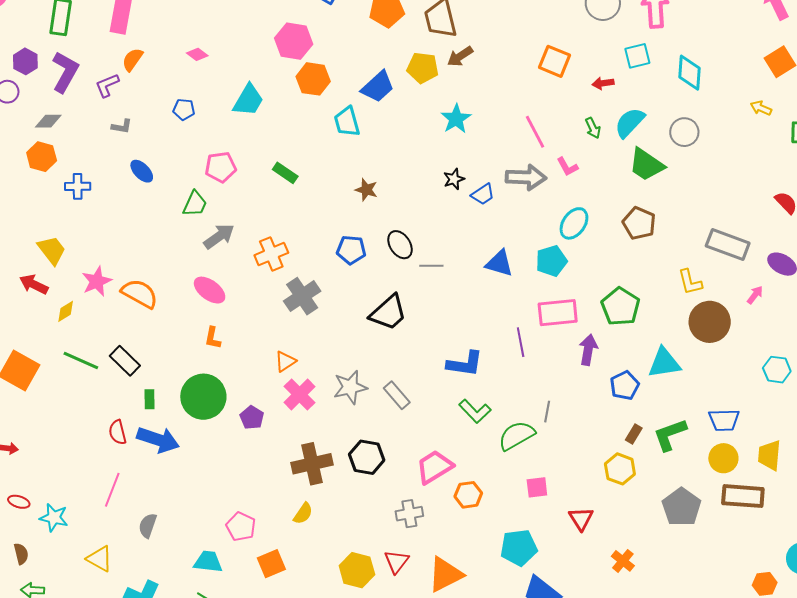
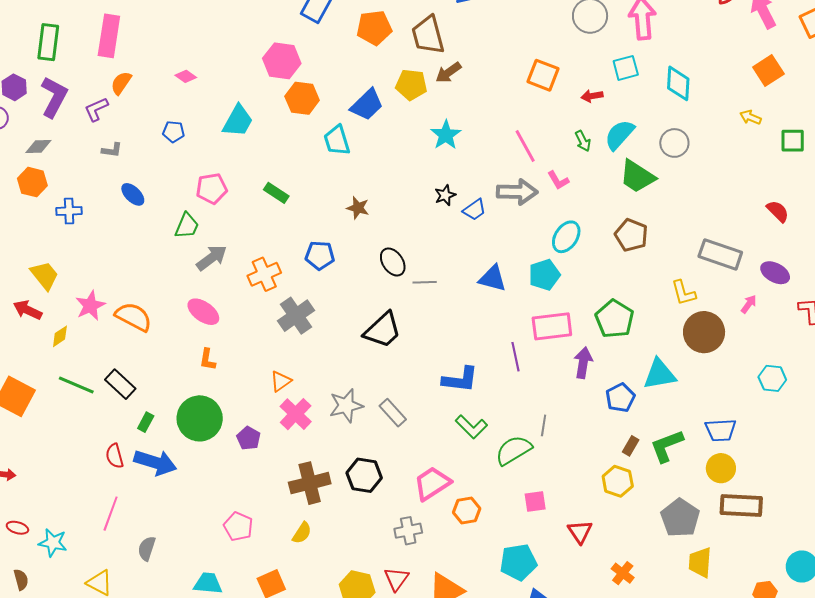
blue pentagon: (351, 250) -> (320, 255), moved
green rectangle: (149, 399) -> (146, 422), turned 30
yellow trapezoid: (769, 455) -> (700, 562), moved
pink pentagon: (241, 527) -> (238, 526), moved

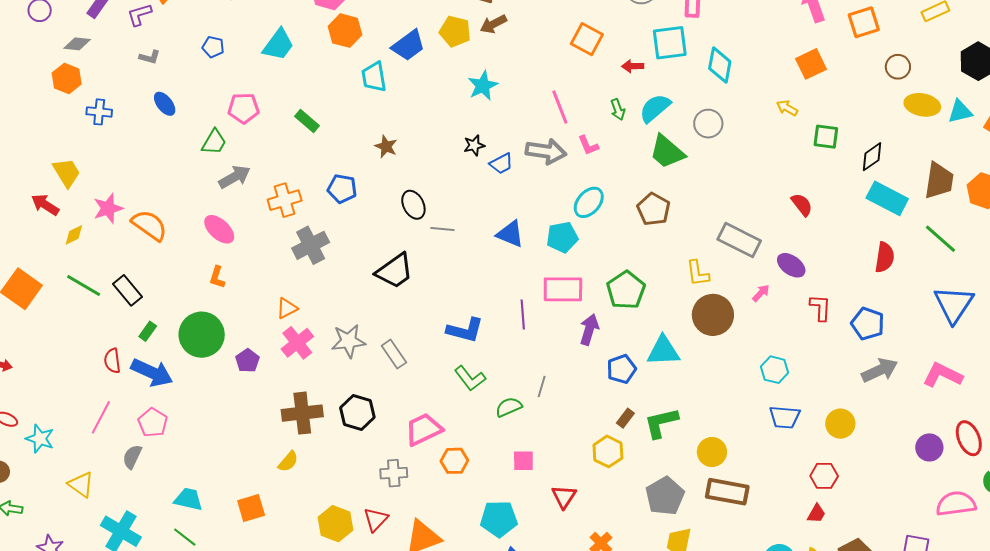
cyan square: (626, 68) -> (670, 43), size x1.4
blue trapezoid: (721, 430) -> (785, 417), moved
green semicircle: (514, 450) -> (509, 407), size x0.7
pink pentagon: (238, 526) -> (153, 423), moved

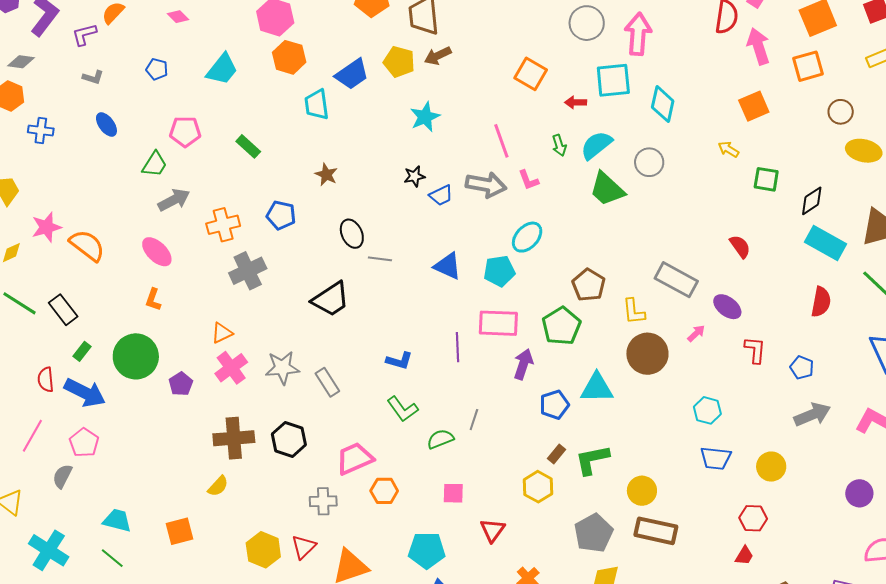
brown pentagon: (653, 209) -> (589, 285), moved
blue pentagon: (868, 324) -> (802, 368), size x0.7
blue L-shape: (465, 330) -> (399, 361), size x0.7

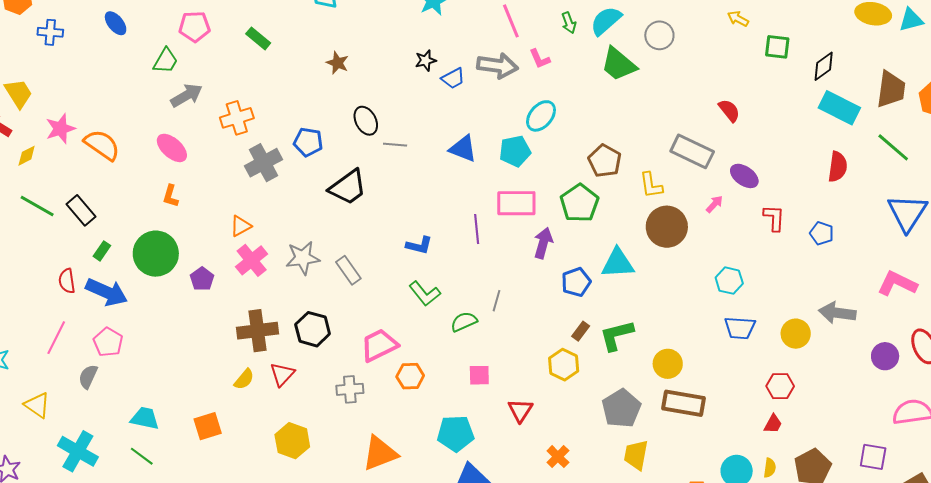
blue pentagon: (281, 215) -> (308, 142), moved
red semicircle: (740, 246) -> (729, 110), moved
gray arrow: (812, 415) -> (837, 313), moved, turned -147
red triangle: (304, 547) -> (282, 374), moved

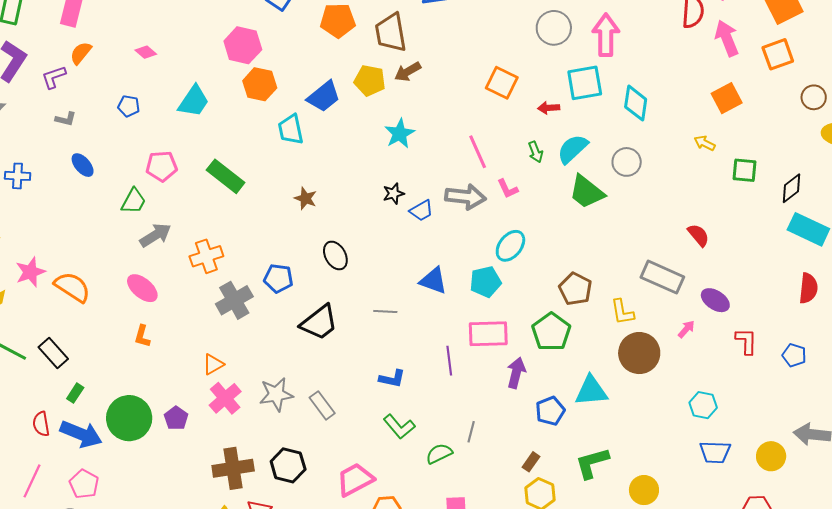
green rectangle: (258, 38) -> (226, 176), size x1.5
gray line: (395, 145) -> (385, 312), moved
green circle: (156, 254) -> (129, 418), moved
brown rectangle: (581, 331) -> (531, 462), moved

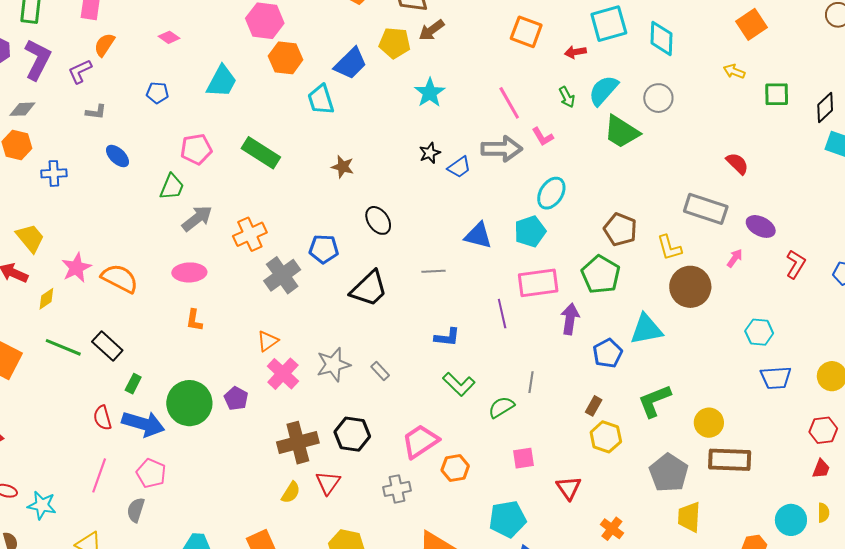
pink ellipse: (142, 288) -> (189, 272), turned -36
red L-shape: (746, 341) -> (796, 264), turned 36
gray rectangle: (322, 405) -> (380, 371), size x0.7

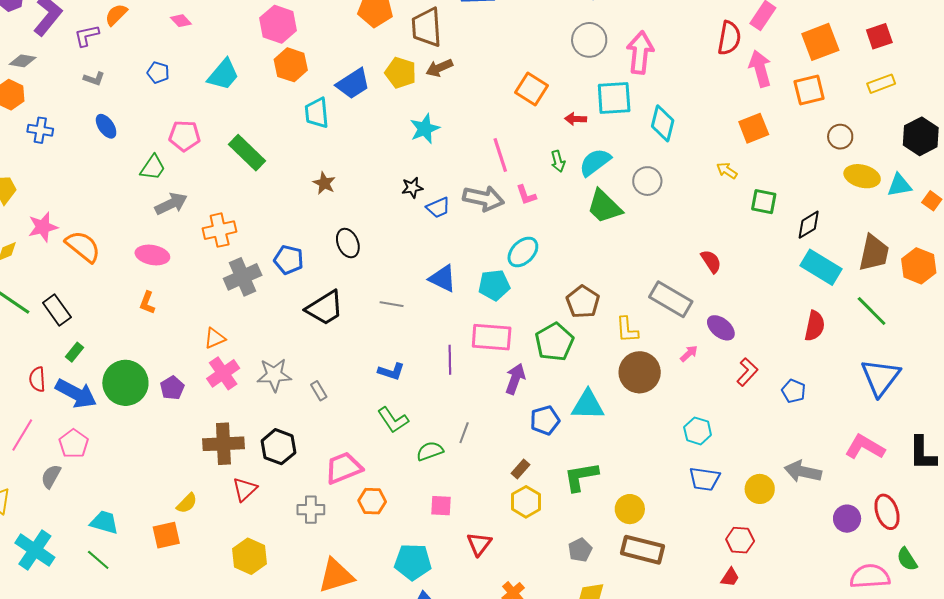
gray pentagon: (669, 473) -> (580, 550), size x0.6
yellow semicircle: (291, 492) -> (187, 503), moved

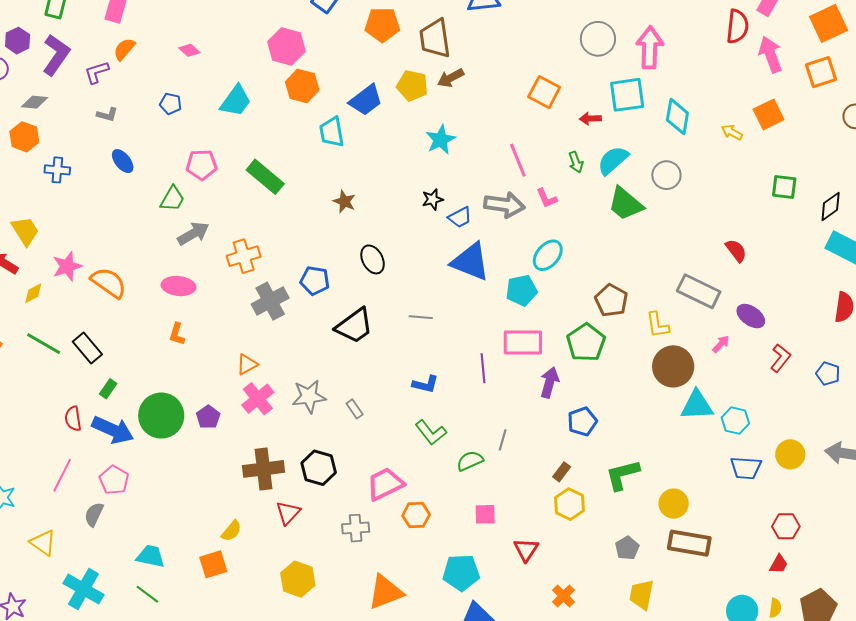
yellow arrow: (727, 171) -> (732, 132), moved
blue triangle: (443, 278) -> (471, 262), moved, size x1.4
cyan triangle: (588, 405) -> (697, 405), moved
yellow circle: (760, 489) -> (790, 454), moved

